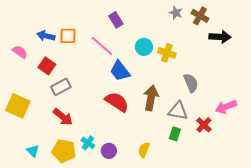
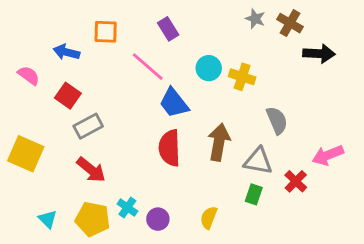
orange square: (68, 36) -> (106, 32), moved
red semicircle: (117, 102) -> (170, 148), turned -125

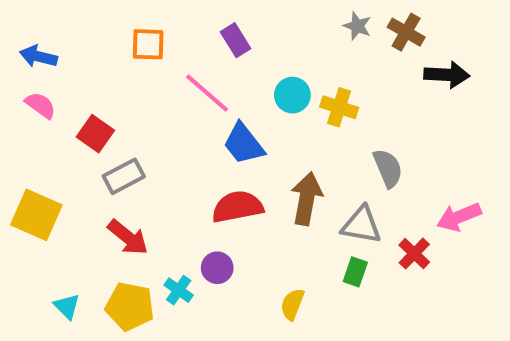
blue arrow: (66, 52) -> (38, 56), moved
red semicircle: (170, 148) -> (238, 207), turned 81
purple circle: (158, 219) -> (217, 268), moved

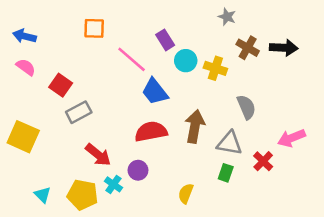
brown cross: (406, 32) -> (248, 48), moved
purple rectangle: (235, 40) -> (165, 40), moved
red arrow: (128, 237) -> (98, 155), moved

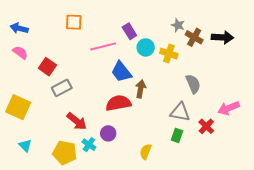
gray star: (227, 17) -> (178, 25), moved
pink line: (132, 59) -> (103, 46), turned -55
brown arrow: (195, 126) -> (141, 89), moved, size x0.7
cyan triangle: (43, 195) -> (25, 146), moved

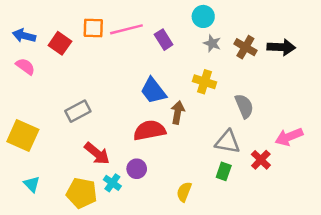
gray star: (178, 25) -> (212, 43), moved
pink line: (103, 46) -> (126, 29), moved
cyan circle: (146, 47) -> (203, 16), moved
yellow cross: (169, 54) -> (205, 82), moved
red square: (47, 67) -> (60, 43), moved

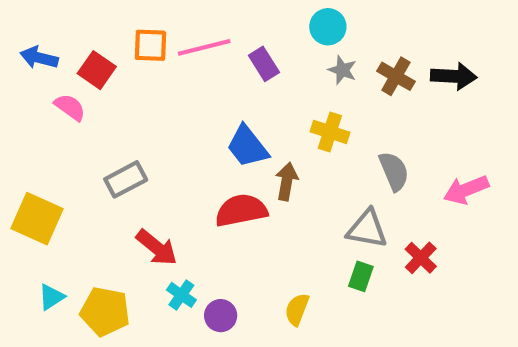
pink semicircle: (25, 66) -> (70, 107), moved
pink arrow: (289, 137) -> (466, 190), moved
purple circle: (137, 169) -> (221, 316), moved
cyan triangle: (32, 184) -> (51, 297), turned 42
yellow pentagon: (82, 193) -> (105, 311), moved

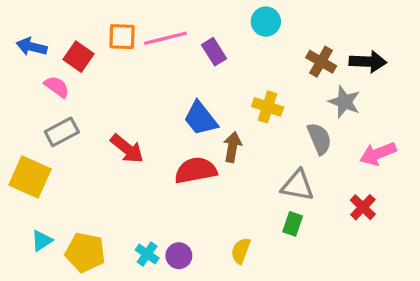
gray star: (342, 70) -> (344, 102), moved, size x1.4
gray rectangle: (126, 179) -> (62, 132), moved
red arrow: (157, 248) -> (127, 149), moved
red cross: (421, 258) -> (363, 207), moved
cyan cross: (181, 295) -> (147, 254), moved

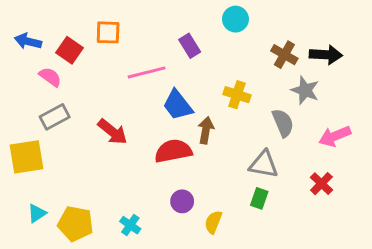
pink line: (165, 38) -> (147, 72), moved
yellow square: (30, 177) -> (27, 157), turned -33
purple circle: (179, 256) -> (182, 201), moved

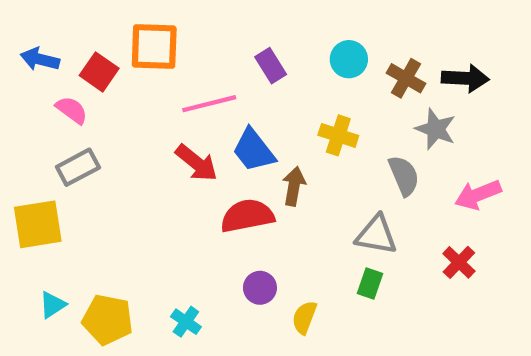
cyan circle: (235, 19) -> (349, 59), moved
orange square: (108, 32) -> (154, 47), size x1.4
red arrow: (112, 132) -> (196, 163), moved

